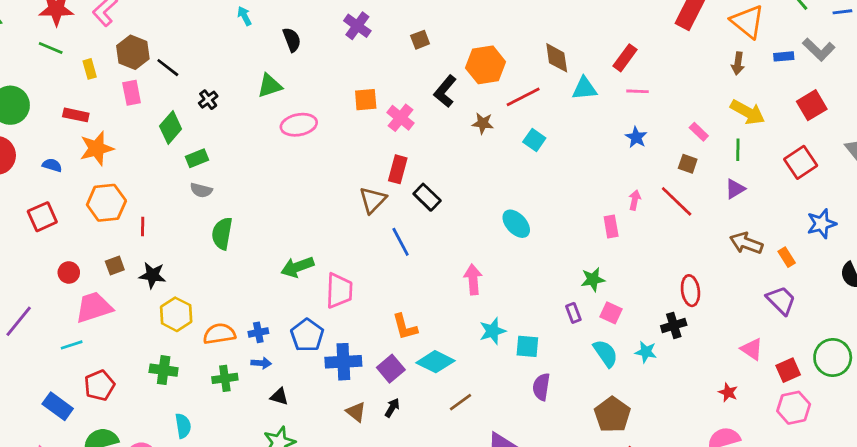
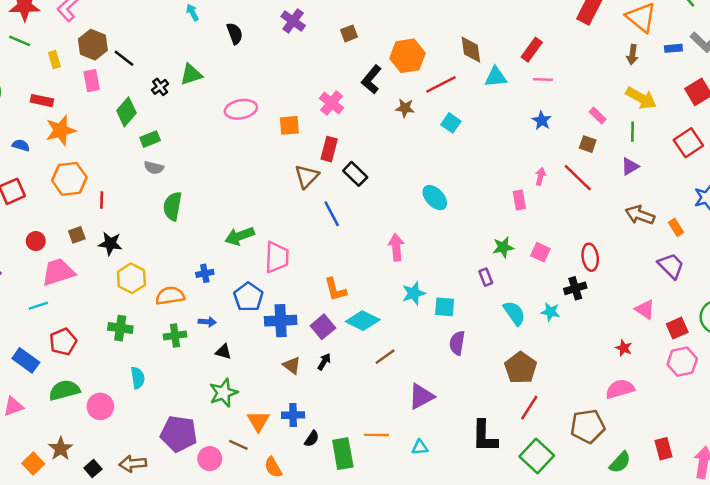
green triangle: (270, 86) -> (191, 74), moved
orange square: (366, 100) -> (289, 125), moved
pink square: (611, 313) -> (540, 252), moved
blue cross: (258, 332) -> (205, 273), moved

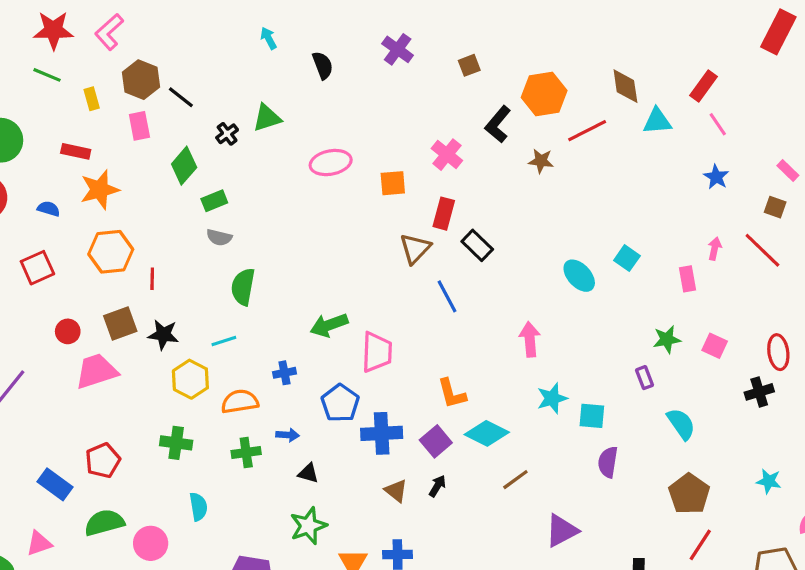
pink line: (543, 79) -> (718, 124), turned 54
cyan square: (451, 123) -> (627, 258), moved
brown square: (77, 235) -> (120, 323), size x1.5
cyan line: (38, 306) -> (224, 341), moved
cyan star: (550, 312) -> (769, 481), moved

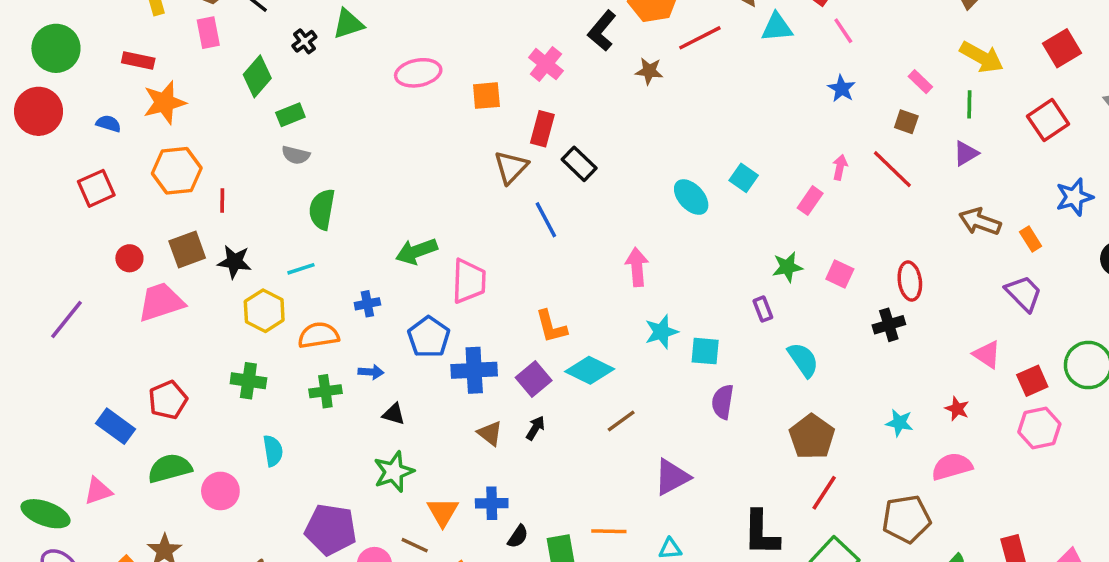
pink rectangle: (688, 279) -> (810, 201), turned 45

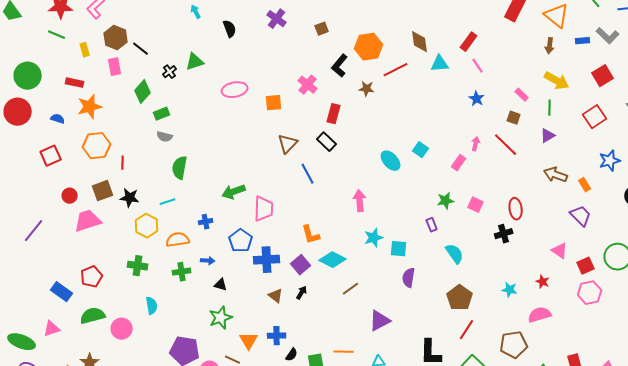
red rectangle: (542, 129) -> (334, 114), moved

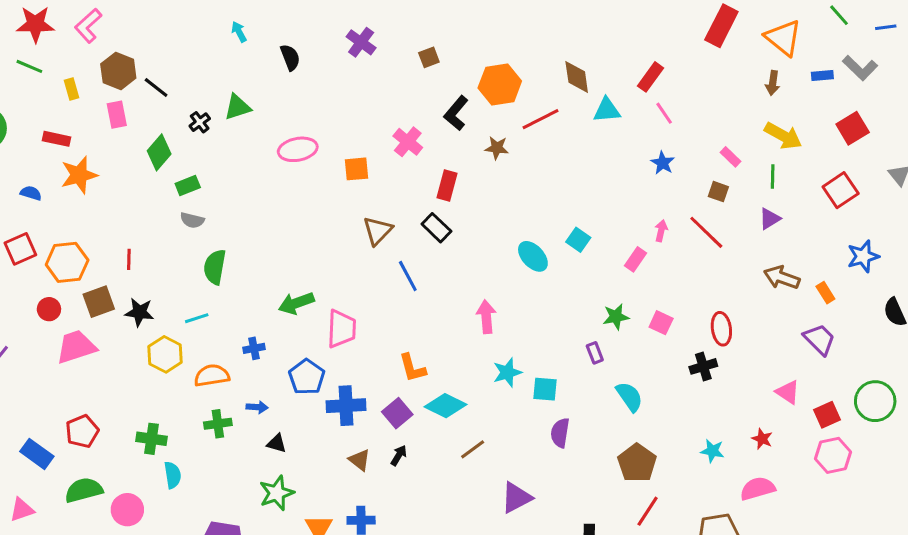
orange hexagon: (97, 146) -> (67, 262), moved
green cross: (138, 266) -> (151, 439), moved

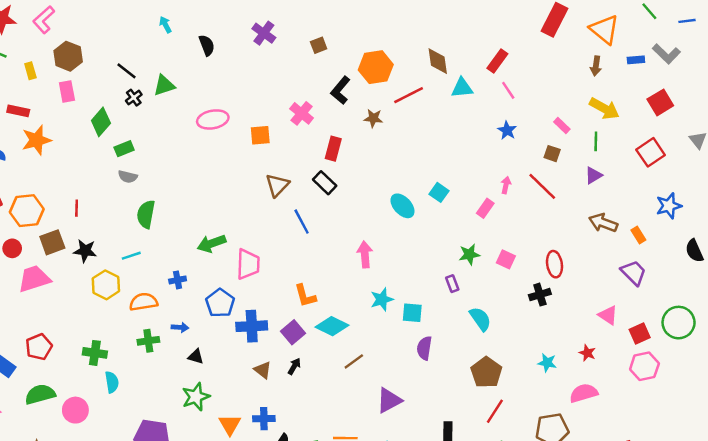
black line: (156, 88) -> (126, 71), moved

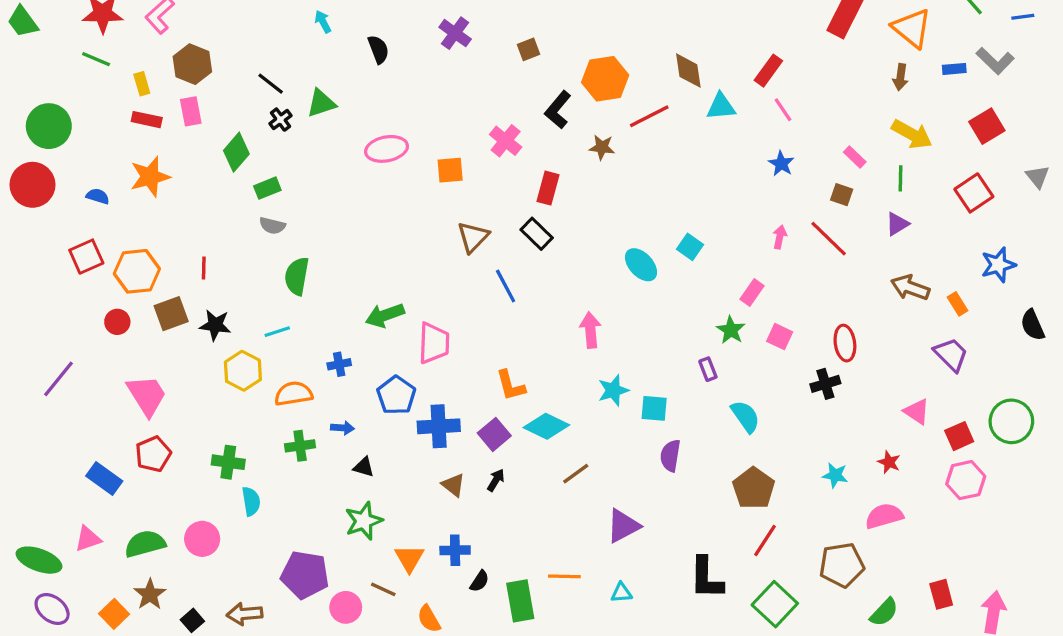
red rectangle: (18, 111) -> (147, 120), moved
pink rectangle: (485, 208) -> (752, 292), moved
green star: (469, 254) -> (731, 330), turned -30
pink trapezoid: (34, 279) -> (147, 395), moved, turned 76
green semicircle: (40, 394) -> (145, 544), moved

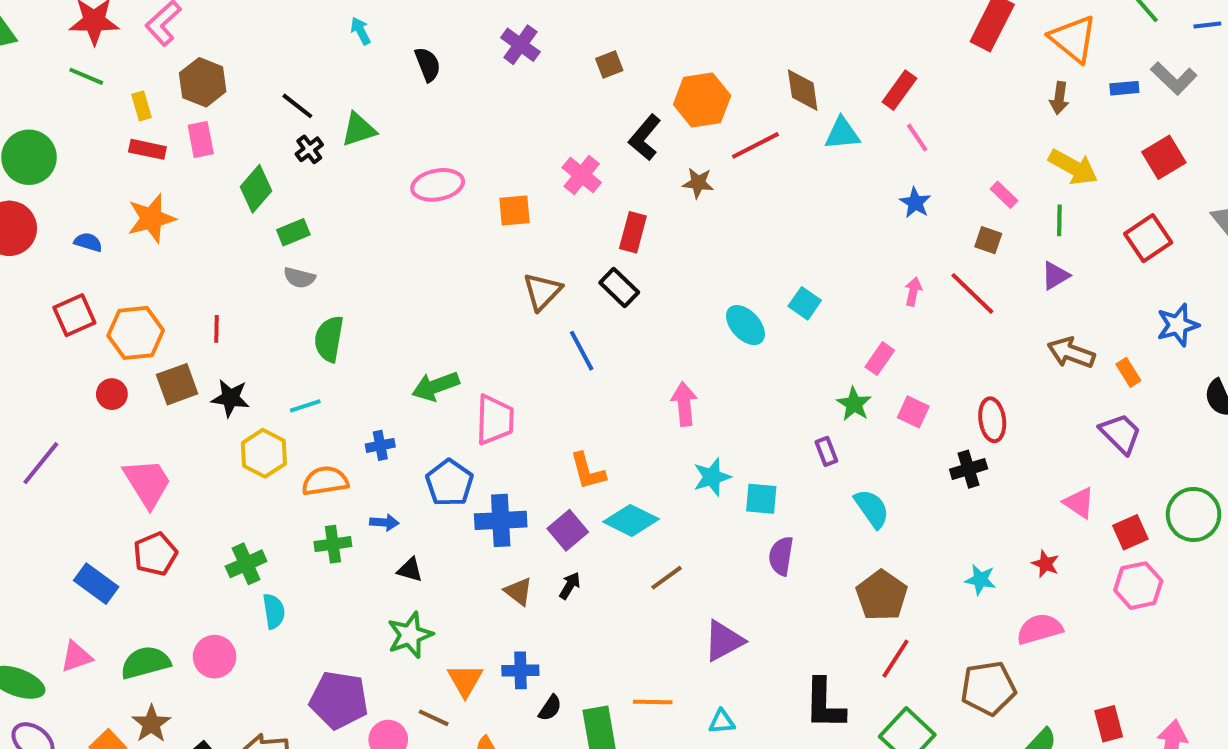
green cross: (228, 462) -> (246, 564), turned -32

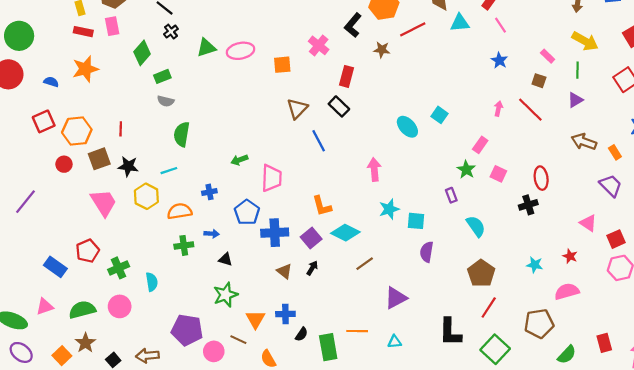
green triangle: (359, 130) -> (206, 48), moved
green arrow: (436, 386) -> (239, 160), size x0.7
pink trapezoid: (147, 483) -> (104, 203), moved
green cross: (246, 564) -> (119, 268), moved

